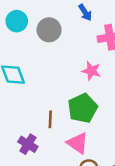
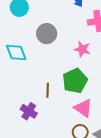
gray circle: (49, 30) -> (47, 34), moved
pink triangle: (78, 143) -> (83, 108), moved

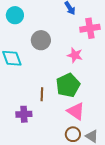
purple cross: (29, 111) -> (24, 114), turned -35

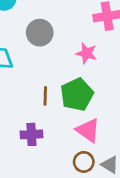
brown line: (42, 94) -> (45, 96), moved
purple cross: (24, 114) -> (31, 134), moved

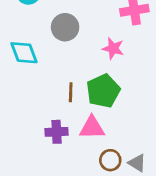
pink triangle: (88, 130) -> (92, 128), moved, turned -36

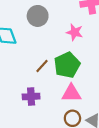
brown line: (71, 92) -> (42, 66), turned 40
pink triangle: (92, 128) -> (71, 93), moved

